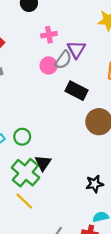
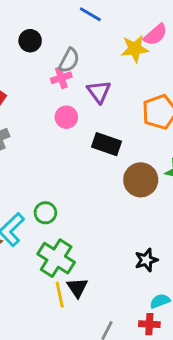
gray semicircle: (63, 60) -> (69, 60), moved
black triangle: (43, 163) -> (77, 288), moved
yellow line: (24, 201) -> (60, 295), turned 42

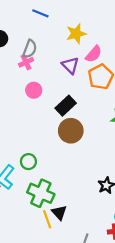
pink semicircle: (155, 35) -> (94, 54), moved
purple triangle: (99, 92) -> (70, 65), moved
black rectangle: (107, 144) -> (66, 106), turned -54
brown circle: (141, 180) -> (71, 131), moved

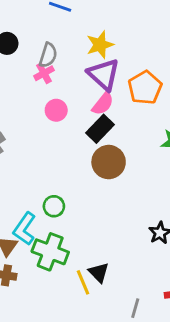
yellow star: (76, 34) -> (100, 45), moved
pink semicircle: (94, 54) -> (103, 104), moved
purple triangle: (70, 65) -> (104, 74), size x1.4
green cross: (41, 193) -> (50, 252), moved

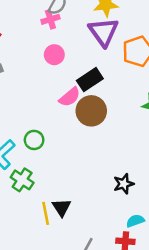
pink semicircle: (103, 104) -> (70, 97), moved
green cross: (50, 252) -> (22, 180), size x0.7

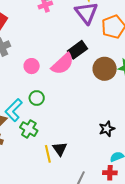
pink circle: (54, 55) -> (32, 66), moved
pink semicircle: (70, 97) -> (63, 64), size x1.4
brown circle: (91, 111) -> (105, 69), moved

